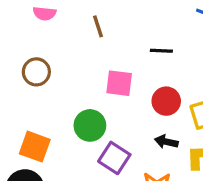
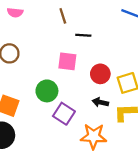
brown line: (98, 26) -> (63, 16), moved
black line: (161, 51) -> (83, 35), moved

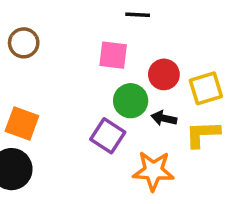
green circle: (47, 91) -> (131, 101), moved

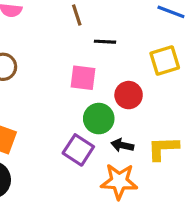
yellow square: (206, 88) -> (165, 61), moved
black arrow: (164, 118) -> (122, 145), moved

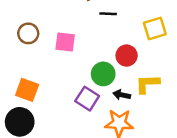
pink square: (83, 78) -> (65, 42), moved
yellow L-shape: (163, 148) -> (147, 84), moved

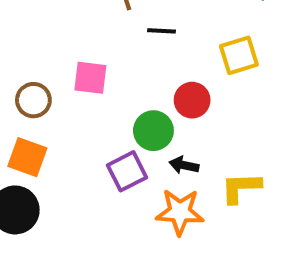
brown circle: (28, 33) -> (33, 100), moved
yellow L-shape: (147, 84) -> (241, 188), moved
purple square: (87, 99) -> (127, 171), turned 30

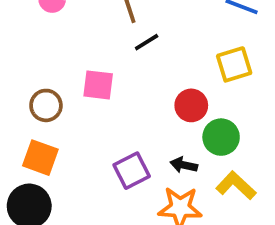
black line: (162, 31) -> (147, 42), moved, turned -35
green circle: (153, 131) -> (221, 137), moved
yellow L-shape: (241, 188) -> (236, 186), turned 45

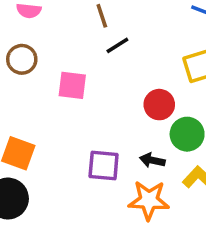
brown circle: (46, 105) -> (22, 59), moved
purple square: (132, 171) -> (104, 165), turned 32

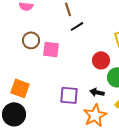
brown circle: (22, 59) -> (31, 40), moved
orange star: (149, 200) -> (95, 115), turned -30

